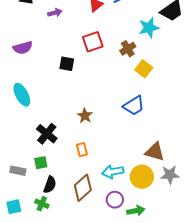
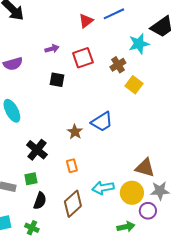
purple arrow: (55, 13) -> (52, 49), moved
blue trapezoid: (134, 106) -> (102, 122), moved
purple circle: (115, 200) -> (148, 211), moved
green cross: (42, 204) -> (32, 228), moved

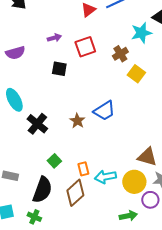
black cross: (37, 150) -> (37, 124), moved
orange rectangle: (72, 166) -> (83, 169), moved
green square: (31, 179) -> (54, 161), moved, turned -32
black semicircle: (40, 201) -> (42, 190), size x1.5

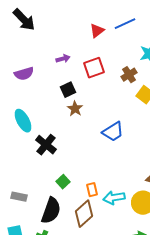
black square: (59, 69) -> (68, 90), turned -35
brown star: (77, 121) -> (75, 109), moved

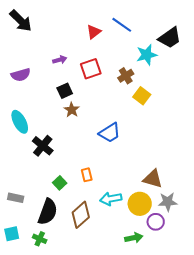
blue line: (125, 24) -> (122, 25), turned 60
orange rectangle: (92, 190) -> (87, 175), moved

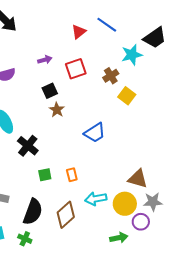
green square: (60, 183) -> (45, 175), moved, turned 32

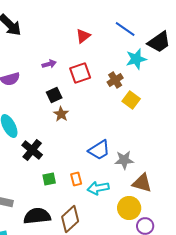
blue line: (107, 25) -> (125, 29), moved
blue trapezoid: (95, 133) -> (99, 150), moved
cyan arrow: (96, 199) -> (98, 188), moved
gray star: (153, 202) -> (124, 160), moved
black semicircle: (33, 212) -> (37, 216), turned -116

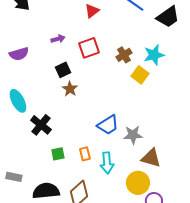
cyan star: (136, 59) -> (154, 55), moved
cyan arrow: (98, 188) -> (107, 163), turned -85

